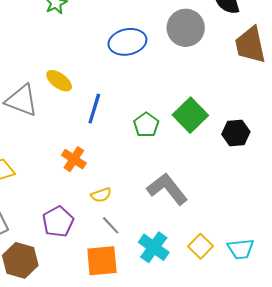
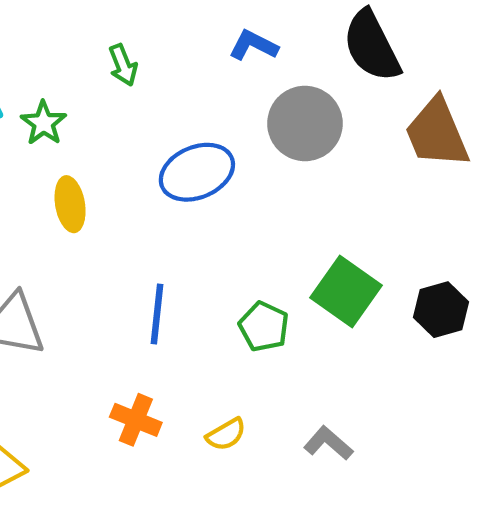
yellow ellipse: (59, 81) -> (70, 204), moved, turned 55
gray L-shape: (167, 189) -> (328, 443), size x0.6
yellow semicircle: (101, 195) -> (226, 434), moved

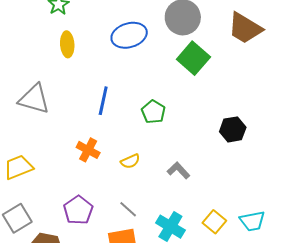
brown trapezoid: (437, 133) -> (245, 28), turned -42
green square: (346, 291) -> (193, 58), moved
black hexagon: (441, 310) -> (233, 129), moved

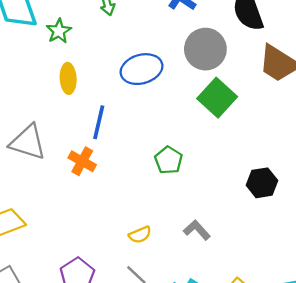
blue line: (103, 101) -> (99, 122), moved
orange cross: (88, 150) -> (82, 161), moved
yellow semicircle: (130, 161) -> (140, 235), moved

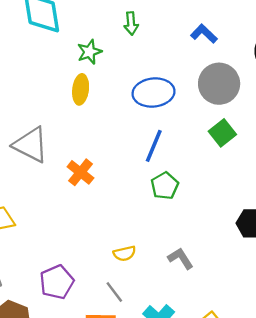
green star: (59, 31) -> (89, 52), moved
green square: (217, 98) -> (222, 133), size x0.7
blue line: (99, 122) -> (154, 146), moved

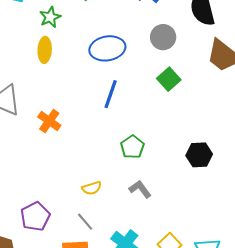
gray circle: (219, 84) -> (163, 37), size x0.7
green pentagon: (165, 186) -> (132, 147), moved

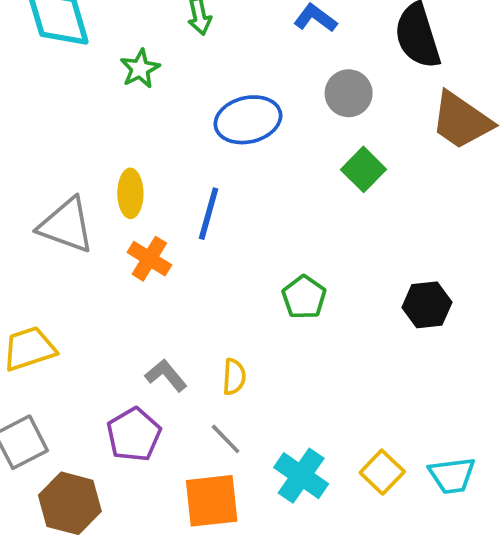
yellow ellipse: (45, 50) -> (130, 193), moved
blue line: (111, 94) -> (209, 214), moved
yellow semicircle: (92, 188) -> (234, 377), turned -66
gray L-shape: (140, 189) -> (166, 375), moved

